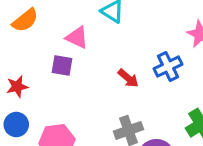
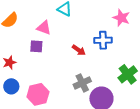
blue cross: (168, 67) -> (103, 40), turned 30

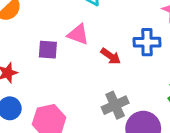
pink triangle: (44, 28) -> (78, 34), moved

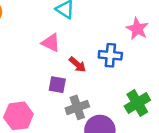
purple square: (48, 50) -> (57, 85), moved

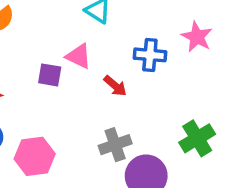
blue cross: (110, 55) -> (150, 55), moved
purple square: (57, 85) -> (50, 75), moved

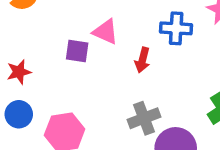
red arrow: (115, 86) -> (142, 60), turned 65

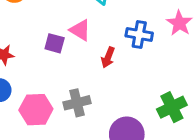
gray cross: (144, 118) -> (77, 103), moved

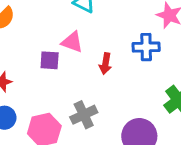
blue cross: (139, 34) -> (146, 47), moved

